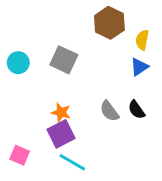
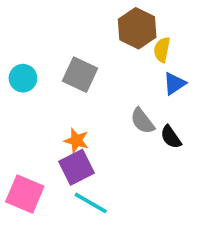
yellow semicircle: (142, 40) -> (162, 50), moved
gray semicircle: (109, 111) -> (142, 121), moved
pink square: (20, 155) -> (25, 194), size x1.5

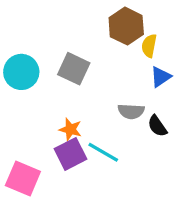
cyan circle: (23, 78) -> (21, 72), size x1.4
gray semicircle: (142, 121) -> (131, 111), turned -50
cyan line: (91, 203) -> (103, 152), moved

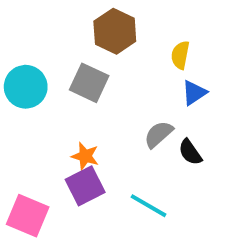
brown hexagon: (126, 26) -> (115, 31), moved
gray semicircle: (131, 111) -> (158, 134), turned 135
cyan line: (103, 152) -> (149, 206), moved

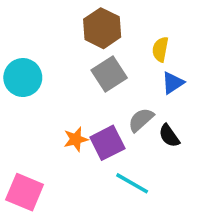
gray square: (89, 83) -> (109, 74), moved, turned 32
orange star: (85, 156) -> (76, 139), turned -30
purple square: (85, 186) -> (107, 143), moved

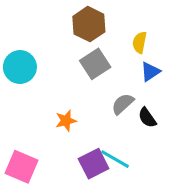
purple square: (107, 143) -> (94, 164), moved

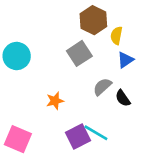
brown hexagon: (89, 24) -> (93, 20), moved

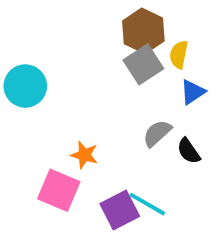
gray square: (79, 53) -> (143, 64), moved
orange star: (55, 101) -> (84, 155), turned 30
pink square: (18, 139) -> (59, 190), moved

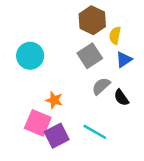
gray square: (143, 64) -> (90, 56), moved
cyan circle: (25, 86) -> (30, 56), moved
purple square: (120, 210) -> (57, 136), moved

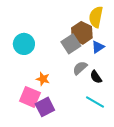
brown hexagon: (92, 20) -> (82, 33), moved
yellow semicircle: (115, 35) -> (96, 17), moved, size x1.5
cyan line: (95, 132) -> (95, 102), moved

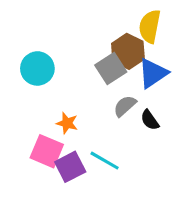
blue triangle: (98, 47) -> (153, 73), size x1.5
cyan line: (95, 102) -> (105, 161), moved

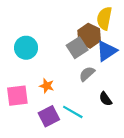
black semicircle: (150, 120) -> (105, 99), moved
pink square: (47, 151) -> (17, 96), moved, turned -30

